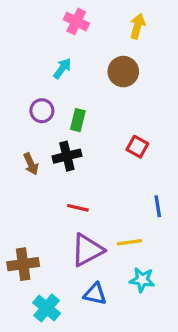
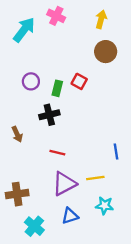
cyan arrow: (62, 68) -> (24, 30), moved, size x1.6
brown circle: (123, 72) -> (106, 52), moved
red square: (137, 147) -> (79, 81), moved
brown arrow: (31, 164) -> (17, 134), moved
blue triangle: (95, 294) -> (70, 216), turned -30

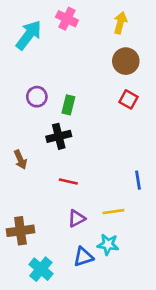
red square: (79, 81) -> (129, 99), moved
purple triangle: (64, 184) -> (77, 218), size x0.6
cyan star: (104, 206) -> (108, 244), moved

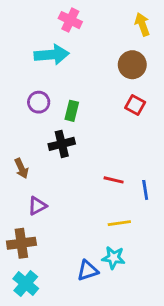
yellow arrow: (120, 23) -> (142, 24), moved, turned -35
cyan arrow: (29, 35) -> (52, 55), moved, turned 48
red line: (68, 182) -> (114, 180), moved
purple triangle: (77, 218) -> (37, 206), moved
cyan cross: (41, 269) -> (26, 284), moved

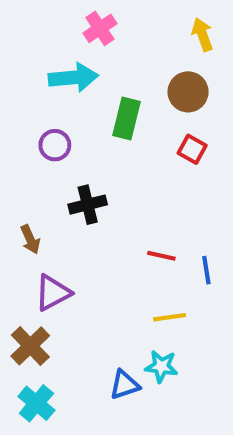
pink cross: (70, 20) -> (100, 28), turned 30
green rectangle: (72, 111) -> (127, 119), moved, size x1.4
purple triangle: (37, 206) -> (53, 293), size x1.4
brown cross: (21, 243) -> (30, 346), turned -36

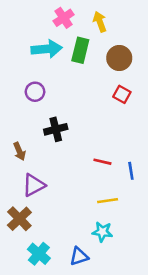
yellow arrow: (202, 35) -> (100, 22), moved
green rectangle: (127, 119) -> (80, 50), moved
blue triangle: (125, 385) -> (79, 256), moved
cyan cross: (36, 403) -> (39, 254), moved

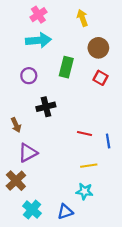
pink cross: (64, 18) -> (38, 15), moved
green rectangle: (80, 50) -> (66, 67), moved

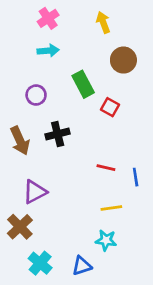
cyan arrow: (38, 40) -> (48, 51), size x0.7
green rectangle: (66, 67) -> (83, 84), turned -42
red square: (101, 78) -> (110, 107), moved
brown arrow: (16, 125) -> (20, 141), moved, size x1.5

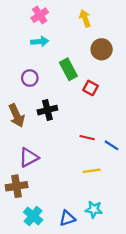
blue line: (136, 177) -> (111, 145), turned -48
brown cross: (20, 227) -> (17, 186), turned 35
cyan star: (106, 240) -> (94, 209), moved

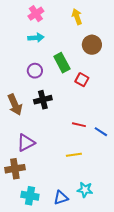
purple circle: (30, 78) -> (35, 71), moved
yellow line: (92, 171) -> (74, 155), moved
cyan cross: (33, 216) -> (30, 196), turned -30

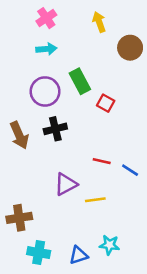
brown circle: (92, 45) -> (130, 48), moved
purple circle: (35, 71) -> (45, 91), size x1.5
purple triangle: (26, 143) -> (66, 184), moved

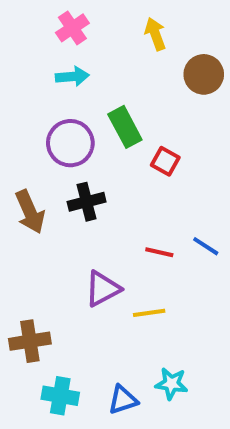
blue line: (130, 170) -> (206, 246), moved

